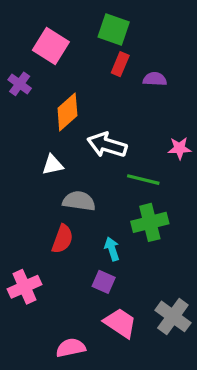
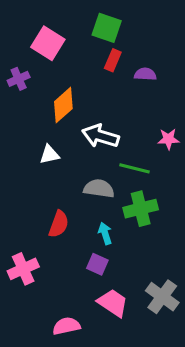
purple cross: (20, 84) -> (19, 79), turned 30
gray semicircle: (79, 201) -> (99, 189), moved

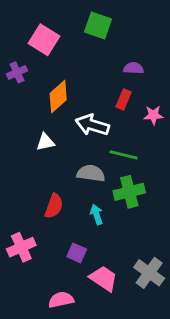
red rectangle: (113, 60) -> (124, 99), moved
pink star: (168, 139) -> (153, 115), moved
purple square: (97, 264) -> (77, 253), moved

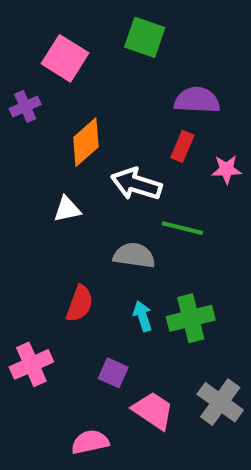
purple semicircle: (134, 68) -> (197, 100), size x1.5
green cross: (129, 192) -> (191, 318), moved

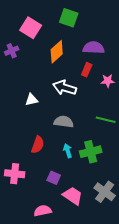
orange diamond: (86, 142) -> (57, 52), moved
green line: (182, 228) -> (106, 120), moved
pink cross: (31, 364) -> (15, 174), turned 30

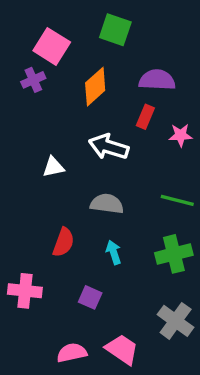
purple cross: (12, 51) -> (33, 80), moved
green cross: (91, 152) -> (174, 254), moved
pink trapezoid: (73, 196) -> (122, 349), moved

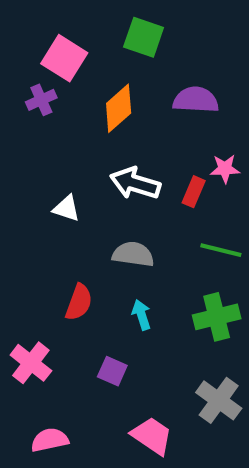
red rectangle: (145, 117) -> (194, 192), moved
white triangle: (53, 167) -> (66, 208), turned 30
pink cross: (25, 291) -> (31, 363), turned 32
pink semicircle: (72, 353) -> (50, 440), moved

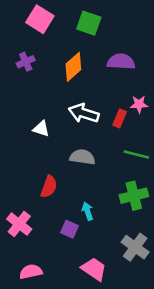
pink square: (64, 58) -> (40, 19), moved
cyan arrow: (141, 315) -> (87, 211), moved

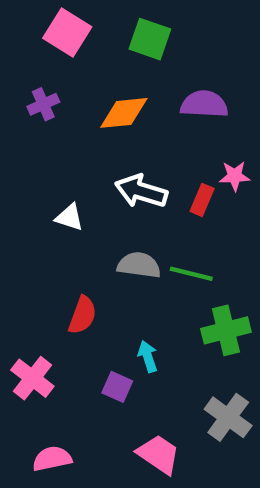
orange diamond: (73, 67) -> (124, 113), turned 36
green line: (136, 154) -> (191, 274), moved

